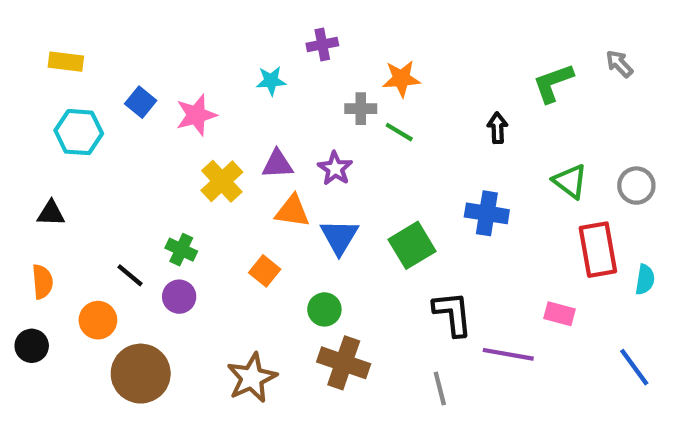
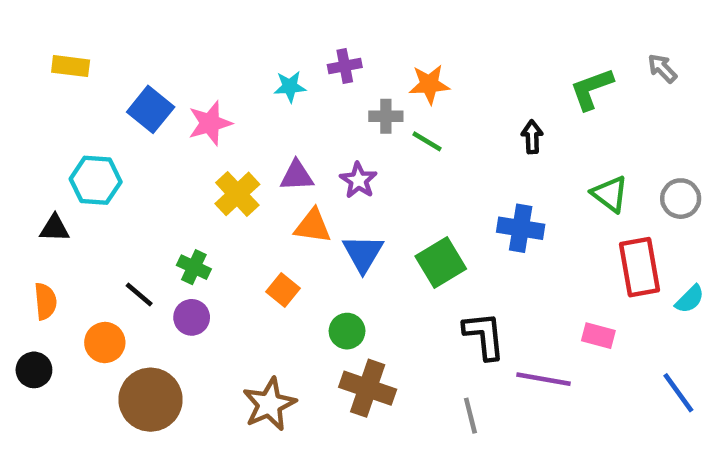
purple cross: (322, 44) -> (345, 66), moved
blue square: (141, 102) -> (151, 109), size x1.4
cyan hexagon: (79, 132) -> (96, 180), moved
cyan semicircle: (645, 280) -> (690, 299), turned 36

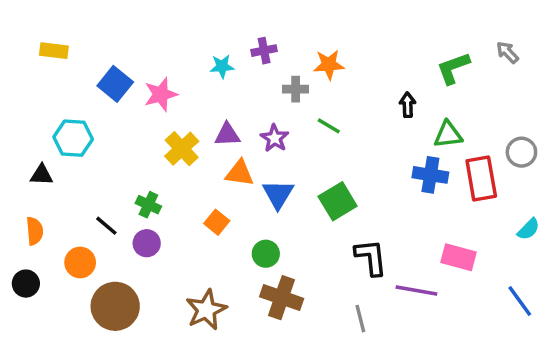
green line: (427, 141) -> (329, 126), moved
green triangle: (610, 194) -> (448, 135), moved, turned -44
blue cross: (521, 228) -> (430, 175), moved
red rectangle: (639, 267) -> (481, 178), moved
pink rectangle: (598, 336) -> (458, 257), size x1.4

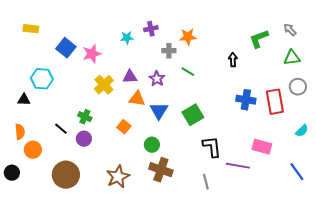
green triangle: (448, 135) -> (292, 58), moved
orange circle: (80, 262) -> (33, 150), moved
black circle: (26, 284) -> (12, 173), moved

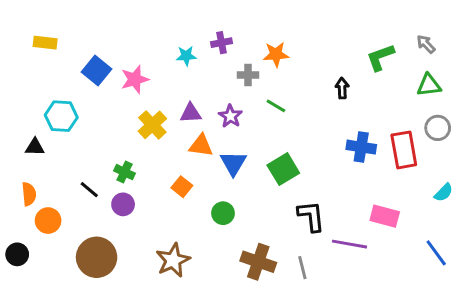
brown cross: (161, 170) -> (258, 262), moved

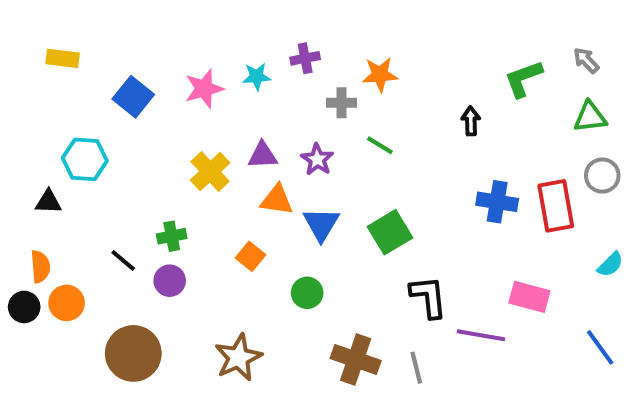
pink star: (135, 79) -> (204, 89), moved
green cross: (124, 172) -> (172, 236), turned -36
black circle: (17, 254) -> (24, 307), moved

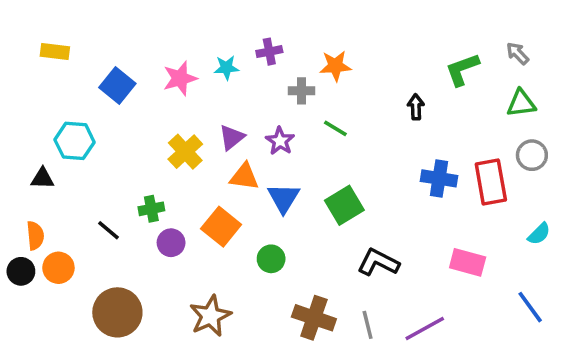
purple triangle: (263, 155) -> (232, 137), turned -36
orange square: (251, 256) -> (221, 227), size x1.5
purple circle: (170, 281) -> (171, 243), moved
black L-shape: (428, 297) -> (378, 262), turned -57
purple line: (481, 335) -> (425, 328), moved, turned -39

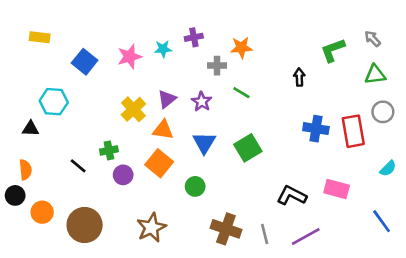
orange triangle: (244, 177) -> (163, 130), moved
black L-shape: (378, 262) -> (292, 195), moved
orange circle: (58, 268) -> (42, 212), moved

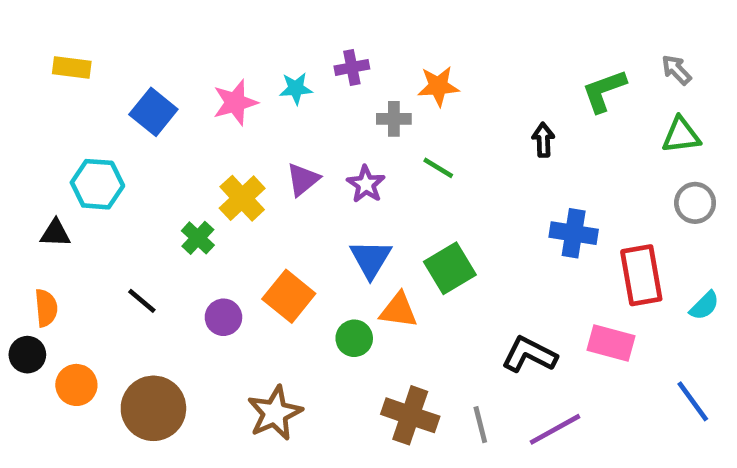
orange triangle: (163, 130) -> (399, 310), moved
red rectangle: (353, 131) -> (641, 275), moved
green cross: (109, 150) -> (198, 238), moved, turned -36

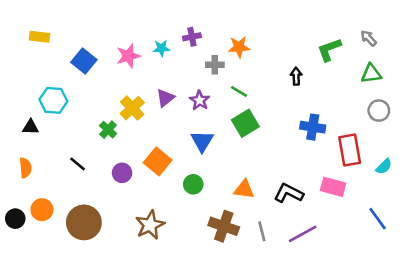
green square: (450, 268) -> (245, 123), moved
orange triangle: (399, 310) -> (244, 189), moved
black circle: (27, 355) -> (15, 219), moved

